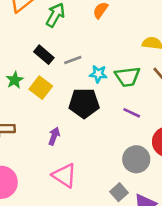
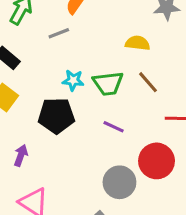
gray line: (73, 60) -> (59, 33), moved

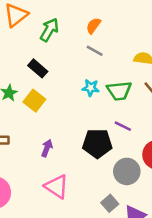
gray line: (59, 33) -> (95, 51), moved, turned 49
black pentagon: (56, 116) -> (97, 143), moved

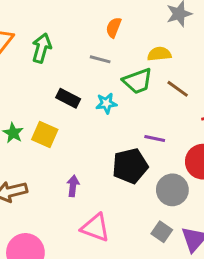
orange semicircle: (93, 26) -> (114, 27), moved
black rectangle: (38, 68) -> (68, 98), moved
green trapezoid: (119, 91) -> (138, 81), moved

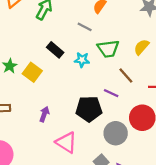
yellow semicircle: (159, 54) -> (141, 47), moved, turned -56
brown line: (178, 89) -> (126, 76), moved
pink triangle: (95, 228) -> (66, 142), moved

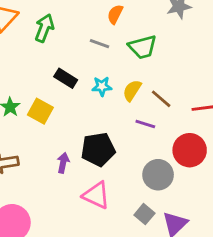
yellow semicircle: (141, 47) -> (132, 90), moved
green trapezoid: (108, 49) -> (143, 47), moved
black pentagon: (89, 109) -> (98, 149), moved

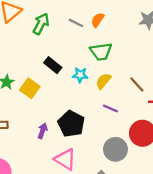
gray line: (100, 44) -> (76, 23), moved
green trapezoid: (143, 47) -> (101, 52), moved
brown line: (161, 99) -> (137, 84), moved
black pentagon: (98, 149) -> (71, 124), turned 30

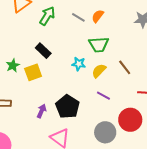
black rectangle: (53, 65) -> (43, 51), moved
brown line: (137, 84) -> (125, 67), moved
yellow square: (30, 88) -> (33, 72), turned 30

